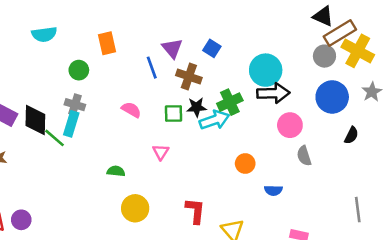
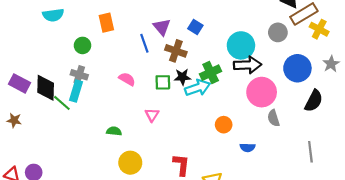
yellow cross: (358, 51) -> (319, 29), size x0.7
gray circle: (324, 56) -> (278, 32), moved
pink circle: (290, 125) -> (262, 92), size x1.4
black semicircle: (351, 135) -> (314, 101), size x1.5
gray line: (358, 210) -> (310, 152), moved

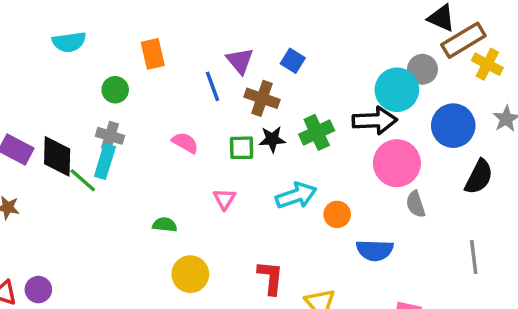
cyan circle: (241, 45) -> (397, 90), moved
cyan arrow: (198, 88) -> (296, 196), moved
blue semicircle: (247, 147) -> (375, 250), size x1.5

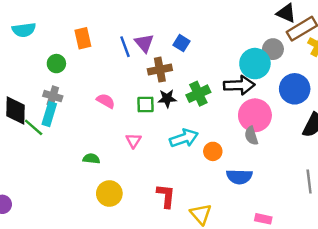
blue line: (212, 86) -> (125, 47), moved
brown cross: (262, 98) -> (160, 70), turned -30
gray semicircle: (416, 204) -> (251, 136), moved

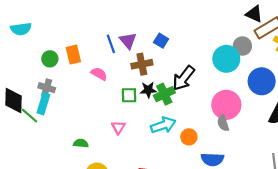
orange rectangle: (83, 38) -> (73, 55), moved
black arrow: (239, 85) -> (184, 78), moved, turned 130
green cross: (198, 94) -> (164, 94), moved
pink semicircle: (106, 101) -> (99, 74), moved

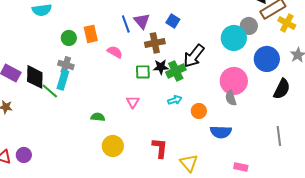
cyan arrow: (163, 125) -> (175, 100), size x0.6

